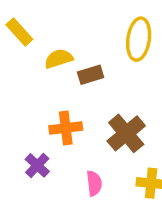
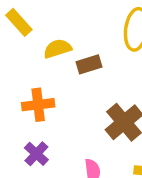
orange cross: (66, 128) -> (38, 105), moved

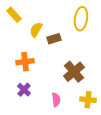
yellow semicircle: (57, 49) -> (36, 30), turned -42

